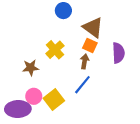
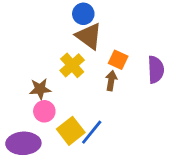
brown triangle: (93, 27) -> (89, 36), moved
blue line: (82, 85) -> (92, 132), moved
pink circle: (34, 96) -> (44, 111), moved

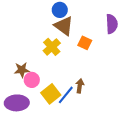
purple semicircle: (156, 70) -> (112, 24), moved
brown arrow: (111, 81) -> (80, 86), moved
brown star: (40, 89) -> (22, 70), moved

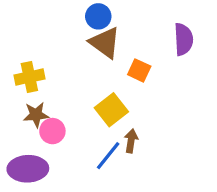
yellow cross: (52, 47) -> (29, 77), moved, turned 30
yellow square: (51, 94) -> (111, 110), moved

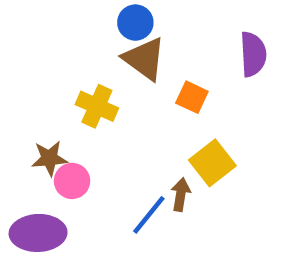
yellow cross: (29, 77) -> (97, 106), moved, turned 36
yellow square: (111, 110) -> (212, 163), moved

